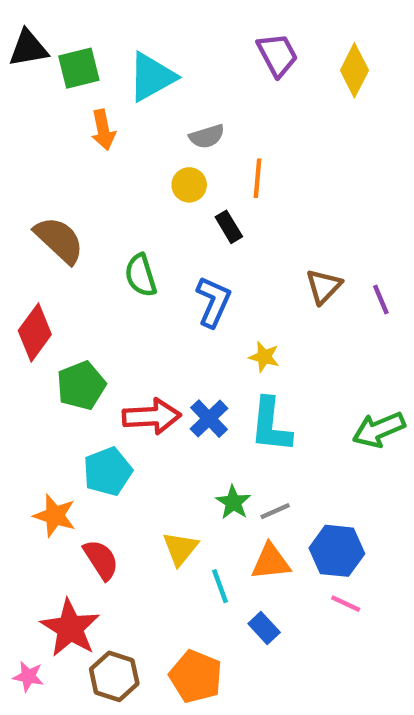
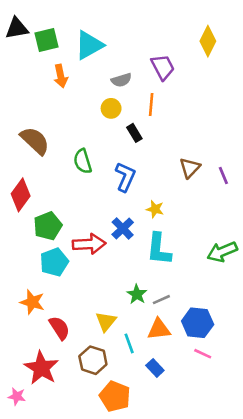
purple trapezoid: (277, 55) -> (163, 67), moved
blue cross: (209, 419) -> (123, 228), moved
cyan pentagon: (108, 471) -> (54, 262), moved
brown hexagon: (114, 676) -> (93, 360), moved

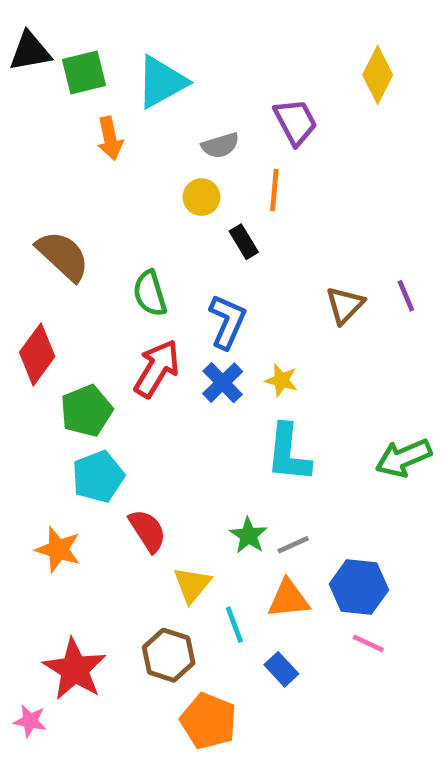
purple line: (223, 176) -> (406, 296), moved
blue cross: (123, 228) -> (223, 383), moved
red arrow: (89, 244) -> (157, 369), moved, turned -56
red semicircle: (59, 328) -> (147, 531), moved

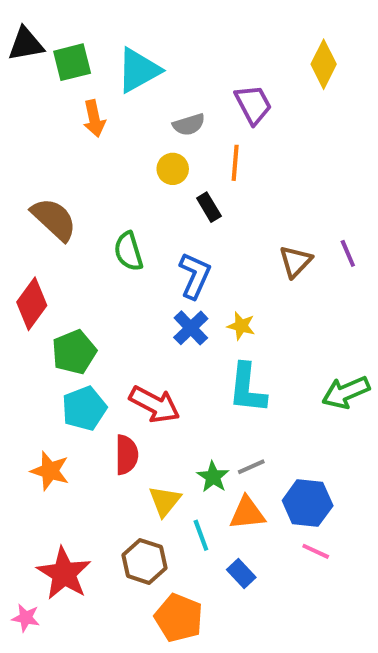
red arrow: (157, 369) -> (155, 404), moved, turned 87
red semicircle: (147, 531) -> (126, 455), turned 33
green star: (248, 535) -> (213, 477), moved

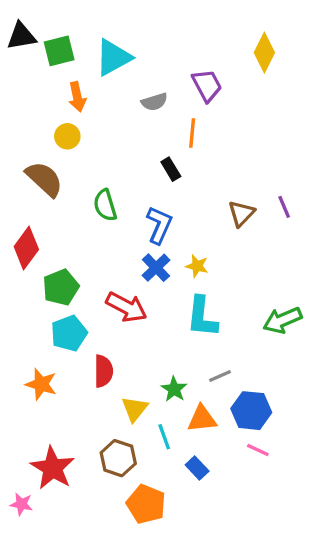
yellow circle: (173, 169) -> (67, 136), moved
red arrow: (155, 404) -> (126, 307), moved
gray line: (251, 467) -> (220, 376), moved

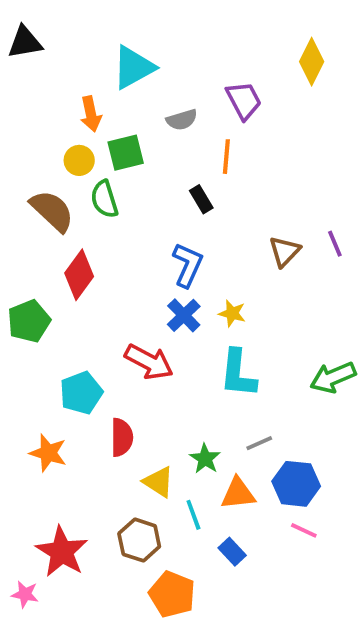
green square: (59, 51) -> (126, 153), moved
green semicircle: (105, 205) -> (104, 199), moved
red diamond: (26, 248) -> (79, 275), moved
green pentagon: (61, 287) -> (29, 321), moved
yellow triangle: (135, 409) -> (159, 482), turned -36

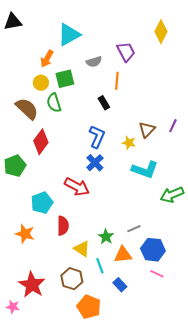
orange arrow: (91, 114) -> (47, 59), turned 42
purple line: (335, 244) -> (173, 126), turned 48
yellow star: (232, 313) -> (129, 143), moved
cyan L-shape: (238, 373) -> (145, 170), moved, turned -76

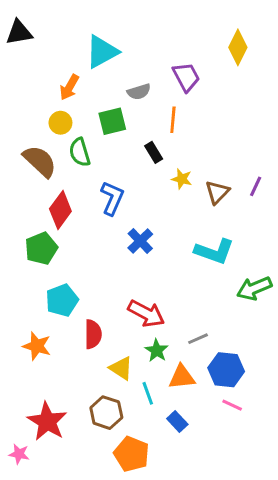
green square: (65, 79) -> (112, 121), moved
blue L-shape: (97, 137) -> (112, 198), moved
yellow star: (129, 143) -> (182, 179), moved
green pentagon: (15, 166) -> (41, 248), moved
red arrow: (77, 187) -> (146, 314), moved

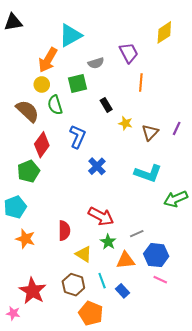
yellow diamond: (238, 47) -> (164, 32), turned 30
orange arrow: (69, 87) -> (48, 60), size x1.4
orange line: (173, 120) -> (141, 82), moved
cyan pentagon: (62, 300) -> (15, 207), moved
cyan line: (148, 393) -> (102, 281), moved

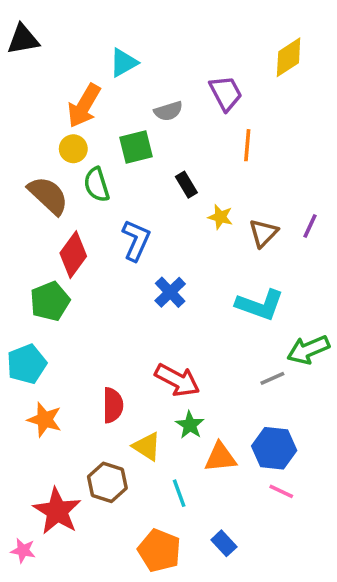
cyan triangle: (70, 35) -> (123, 63), size x0.7
gray line: (137, 234) -> (272, 378), moved
brown hexagon: (73, 285) -> (107, 482), moved
blue rectangle: (122, 291) -> (224, 543), moved

